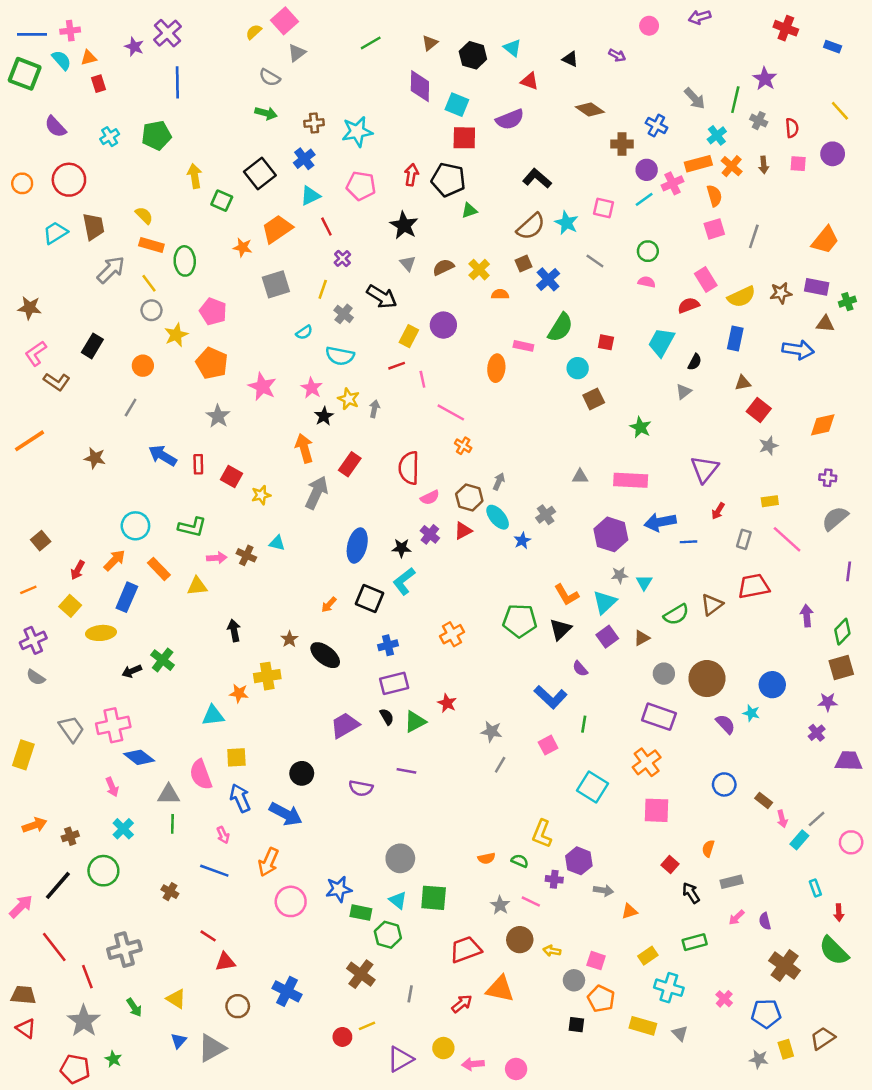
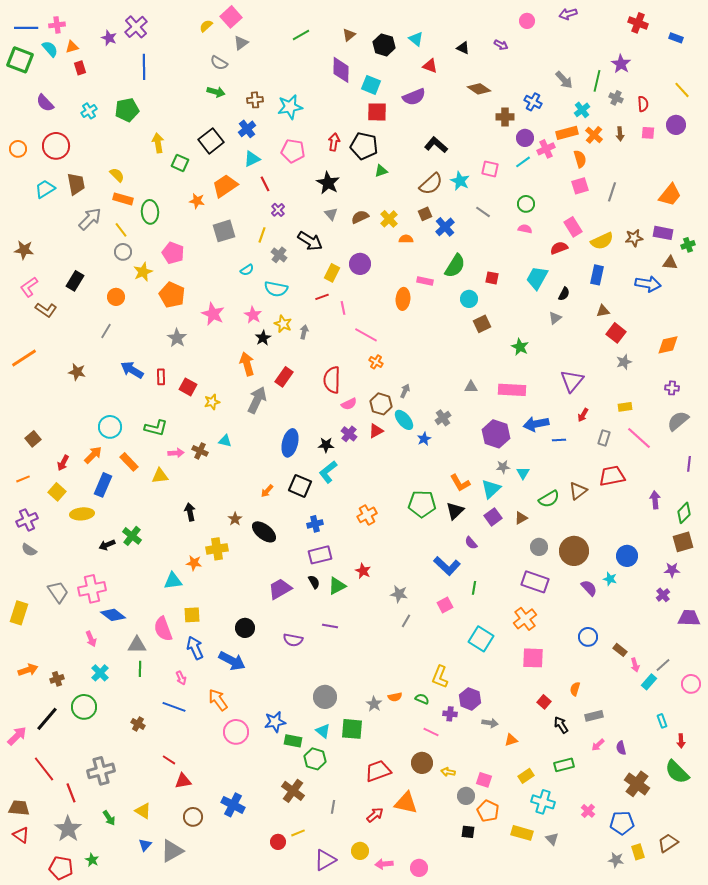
orange arrow: (268, 862) -> (218, 700), turned 120
gray star: (500, 905) -> (374, 704), moved

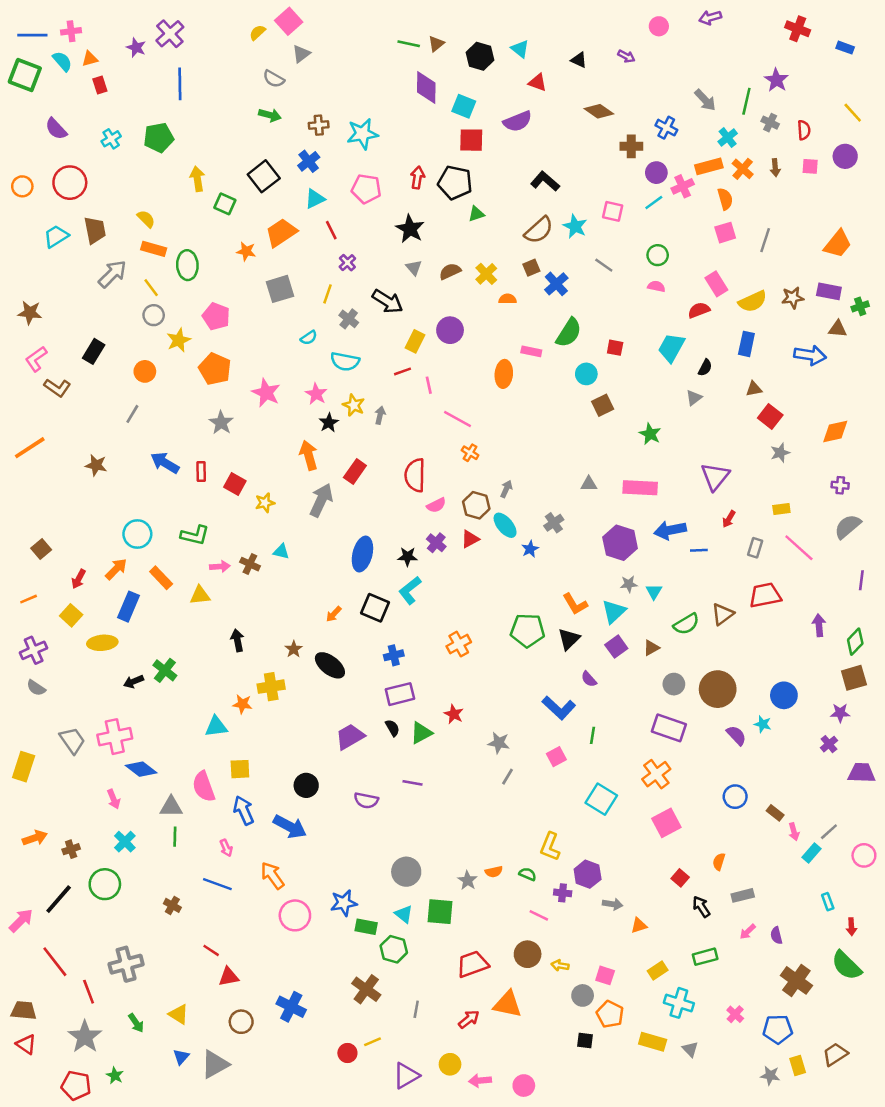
green line: (301, 35) -> (409, 44), moved, turned 42
pink square: (533, 658) -> (666, 823), turned -30

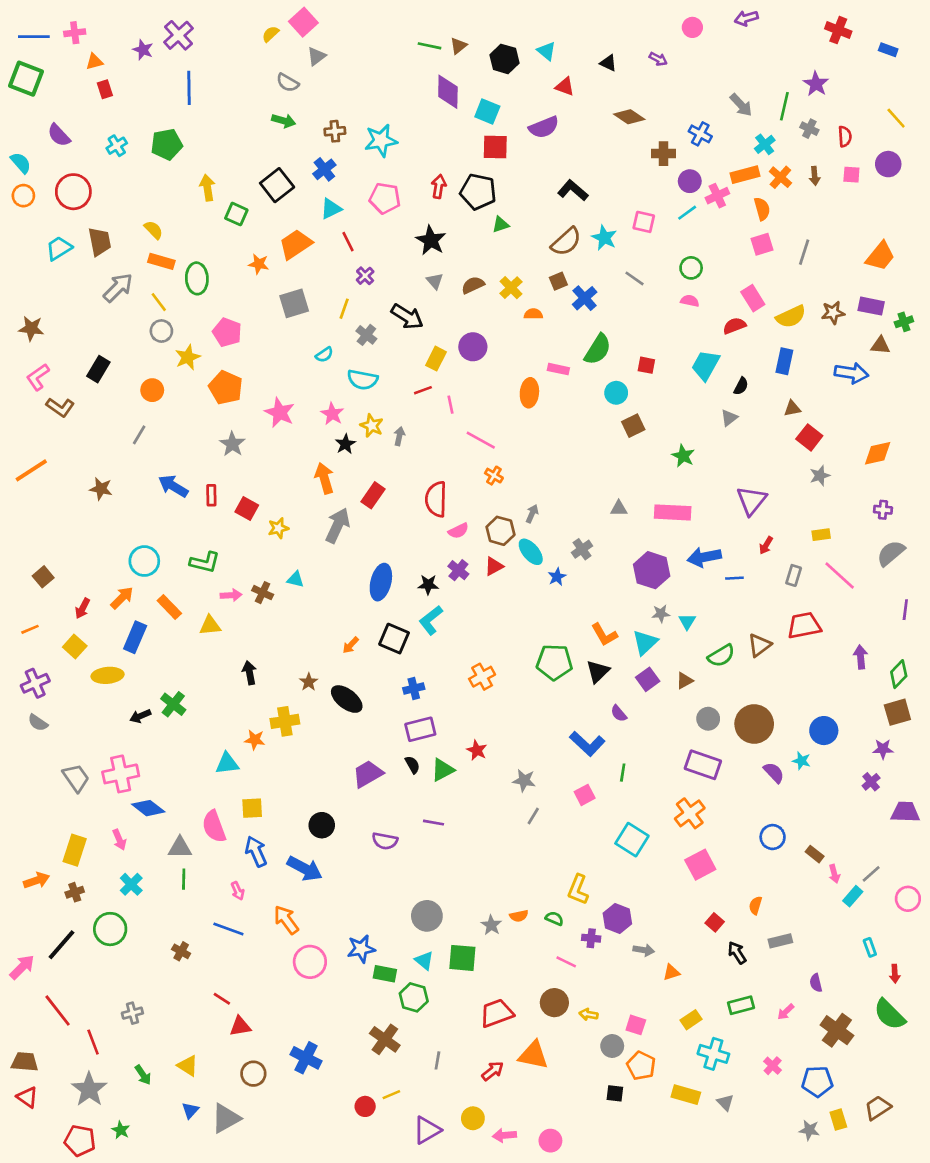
cyan semicircle: (62, 61) -> (21, 163), moved
yellow rectangle: (24, 767) -> (75, 850), moved
pink arrow: (748, 932) -> (786, 1012), moved
gray cross: (126, 964) -> (132, 1013), size x0.6

